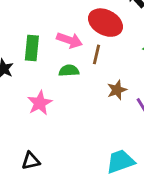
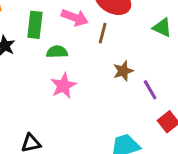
green semicircle: (69, 71) -> (57, 52), moved
pink star: (40, 103) -> (63, 86), moved

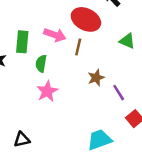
green semicircle: (57, 52) -> (41, 64), turned -77

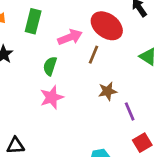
pink arrow: (55, 35) -> (70, 37), turned -50
green rectangle: (22, 42) -> (33, 21), moved

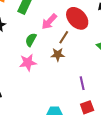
pink arrow: (70, 37) -> (49, 22), turned 144
brown star: (108, 91) -> (58, 55), moved

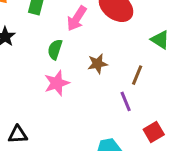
brown line: (64, 37) -> (137, 75), moved
purple line: (82, 83) -> (126, 101), moved

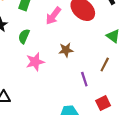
green semicircle: (55, 49) -> (24, 36), moved
brown line: (137, 75) -> (105, 64), moved

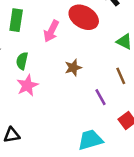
pink star: (35, 62) -> (27, 85), moved
brown line: (105, 64) -> (121, 76), turned -40

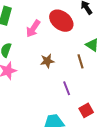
brown line: (121, 76) -> (80, 61), moved

